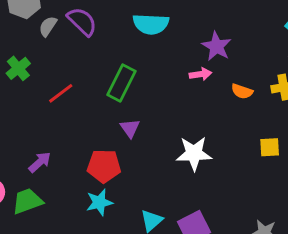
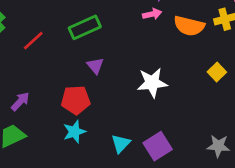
green rectangle: (121, 83) -> (85, 27), turned 44
orange semicircle: (242, 91) -> (189, 26), size x1.6
yellow square: (270, 147) -> (217, 72), turned -36

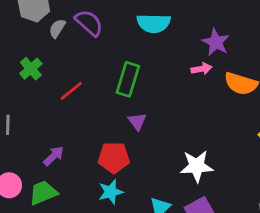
green rectangle: (85, 27) -> (128, 79), turned -52
white star: (152, 83) -> (197, 166), moved

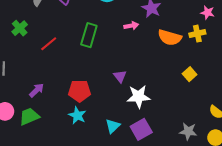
pink arrow: (202, 69) -> (131, 26), moved
purple triangle: (137, 121) -> (120, 76), moved
cyan star: (111, 192) -> (77, 115), turned -30

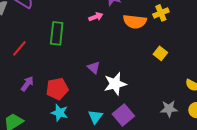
purple arrow: (37, 90) -> (27, 84), moved

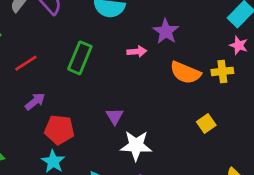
purple arrow: (27, 84) -> (35, 101), moved

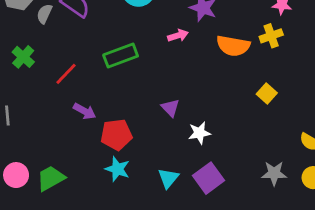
green rectangle: (80, 58) -> (121, 55), turned 60
purple arrow: (35, 101) -> (85, 111), turned 80
white star: (136, 146) -> (199, 133), size x0.7

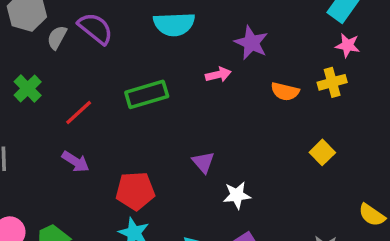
orange semicircle: (233, 46) -> (285, 91), size x0.7
purple arrow: (85, 111) -> (76, 162), moved

